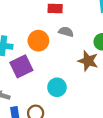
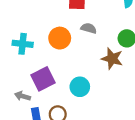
purple square: (21, 66) -> (43, 79), moved

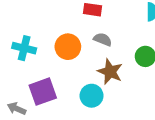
brown star: (112, 59) -> (110, 72), moved
cyan circle: (80, 87) -> (92, 96), moved

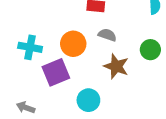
purple square: (43, 92) -> (56, 72), moved
cyan circle: (92, 96) -> (88, 100), moved

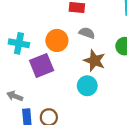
cyan circle: (88, 100) -> (87, 86), moved

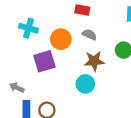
cyan cross: (19, 43) -> (28, 28), moved
brown star: (95, 61) -> (94, 61), turned -30

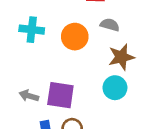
purple square: (44, 61) -> (60, 95), moved, turned 35
gray arrow: (17, 88) -> (29, 96), moved

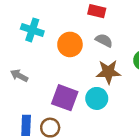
purple square: (60, 95) -> (65, 98), moved
gray arrow: (29, 96) -> (19, 76), moved

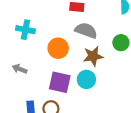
gray semicircle: (104, 40) -> (86, 30), size x1.5
orange circle: (70, 44) -> (58, 48), moved

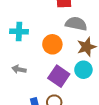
purple square: (60, 82) -> (59, 76), turned 30

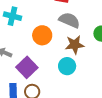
purple square: (59, 76) -> (27, 67), moved

